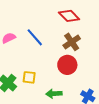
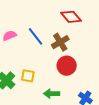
brown cross: (72, 42) -> (60, 42), moved

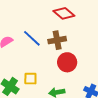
brown cross: (60, 42) -> (57, 40), turned 30

